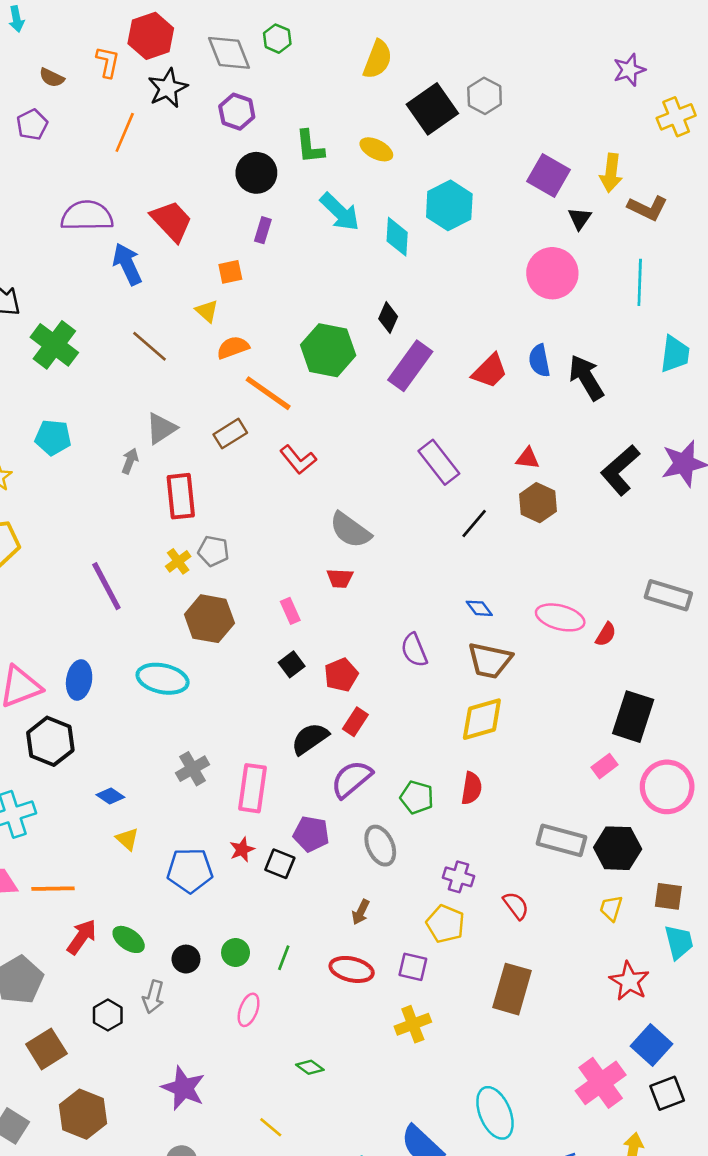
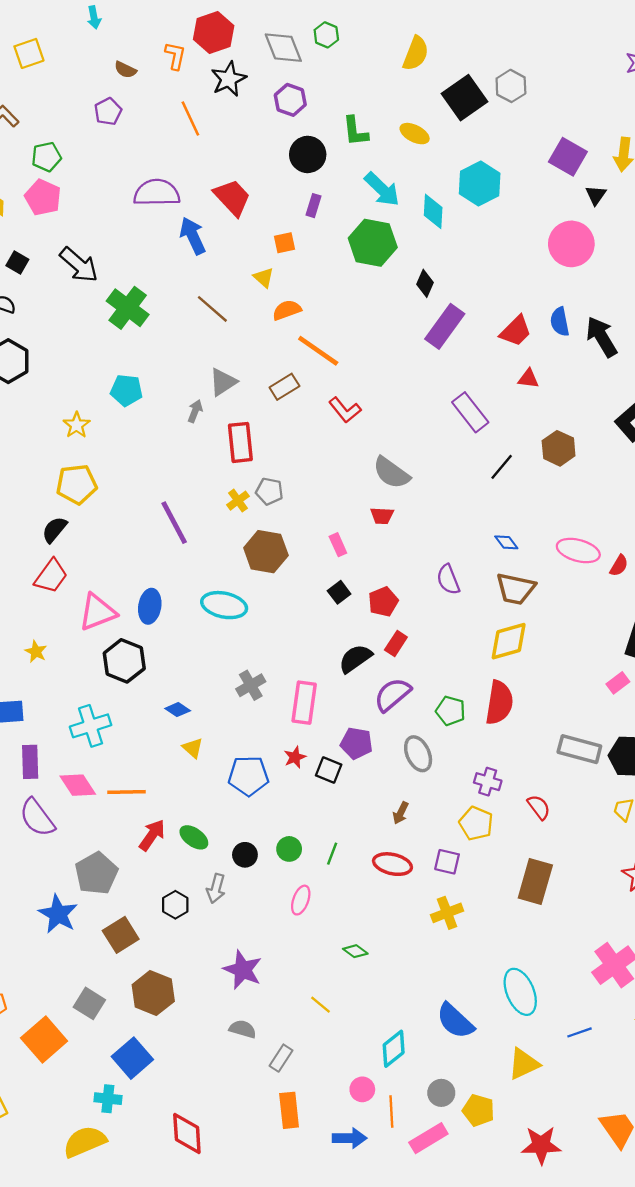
orange line: (125, 132) -> (190, 118), turned -48
green hexagon: (328, 350) -> (373, 243), moved
red triangle: (528, 458) -> (528, 379), moved
red semicircle: (472, 788) -> (499, 703), size x1.5

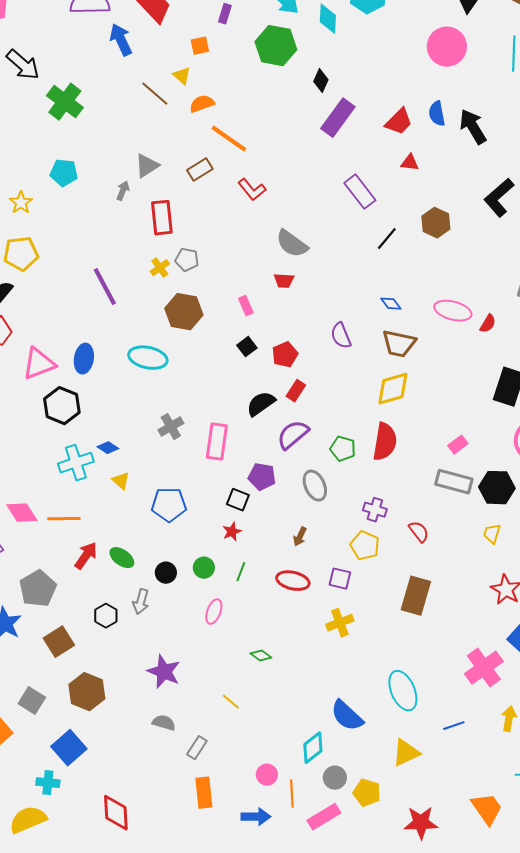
brown line: (212, 309) -> (155, 94), moved
pink rectangle: (618, 683) -> (458, 445), moved
cyan cross: (91, 726) -> (76, 463), moved
red star: (295, 757) -> (232, 532), moved
cyan diamond: (394, 1049) -> (313, 748), moved

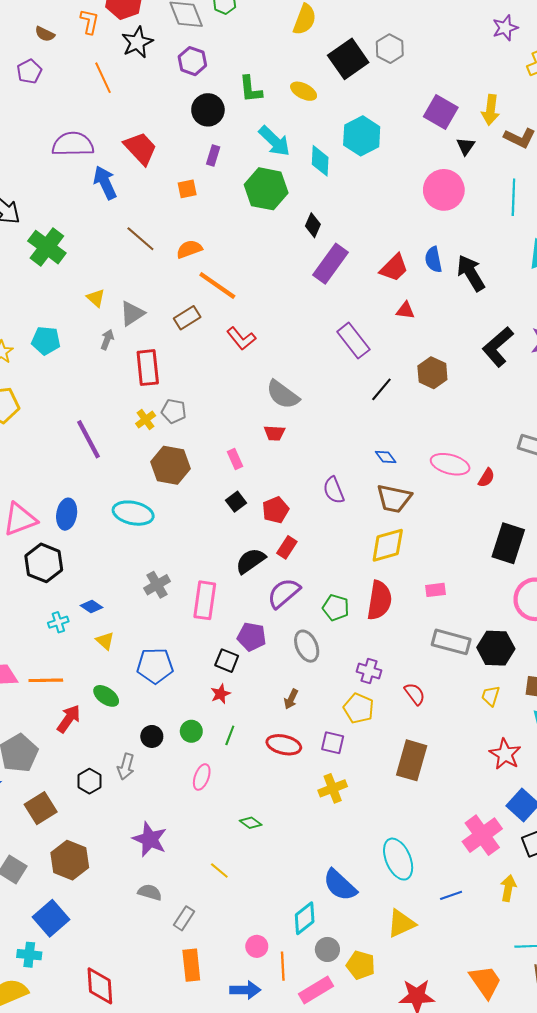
yellow triangle: (182, 76) -> (96, 298), moved
cyan pentagon: (64, 173) -> (46, 341), moved
pink rectangle: (458, 445) -> (436, 590), moved, turned 30
cyan cross: (76, 463) -> (58, 622), size x0.6
green ellipse: (122, 558) -> (106, 696), moved

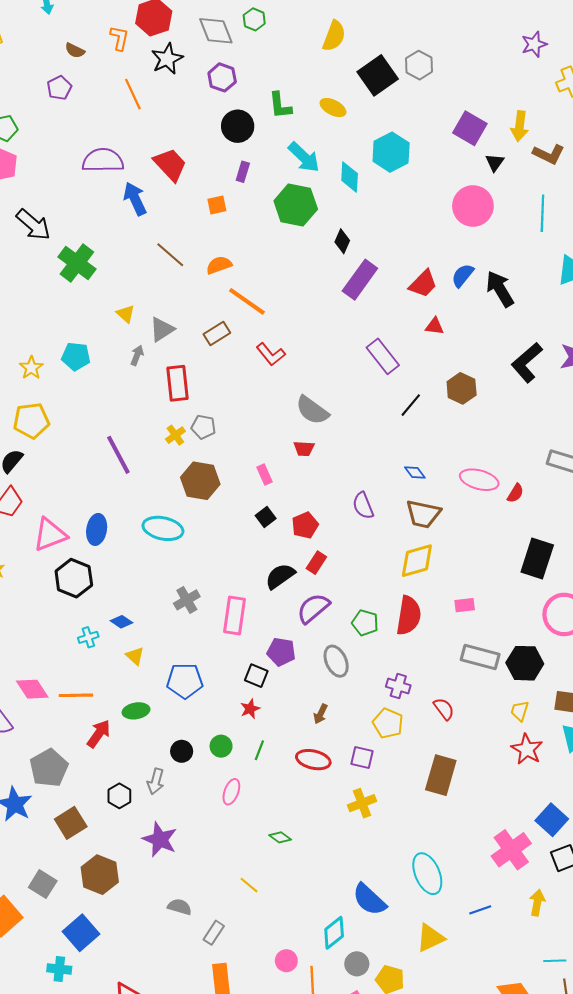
blue semicircle: (433, 260) -> (463, 275), turned 50
green ellipse: (106, 696) -> (136, 711), turned -45
red star: (505, 754) -> (527, 749), moved
purple star: (150, 839) -> (160, 839), moved

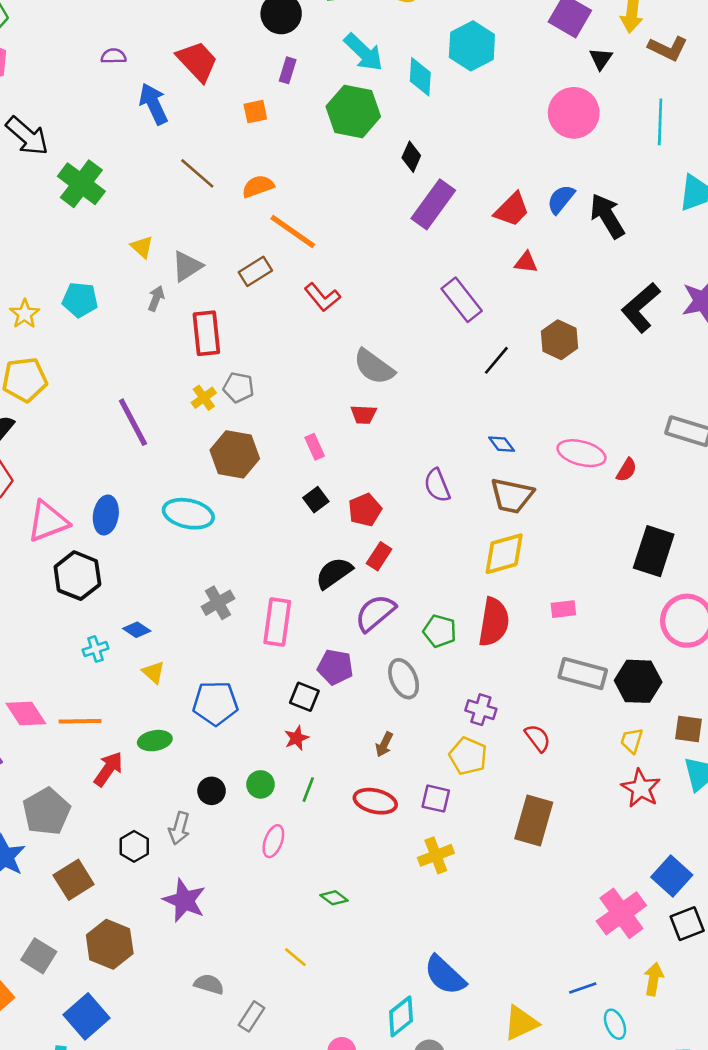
purple semicircle: (103, 160) -> (114, 56), size x0.5
cyan ellipse: (427, 874) -> (615, 1024), moved, size x0.6

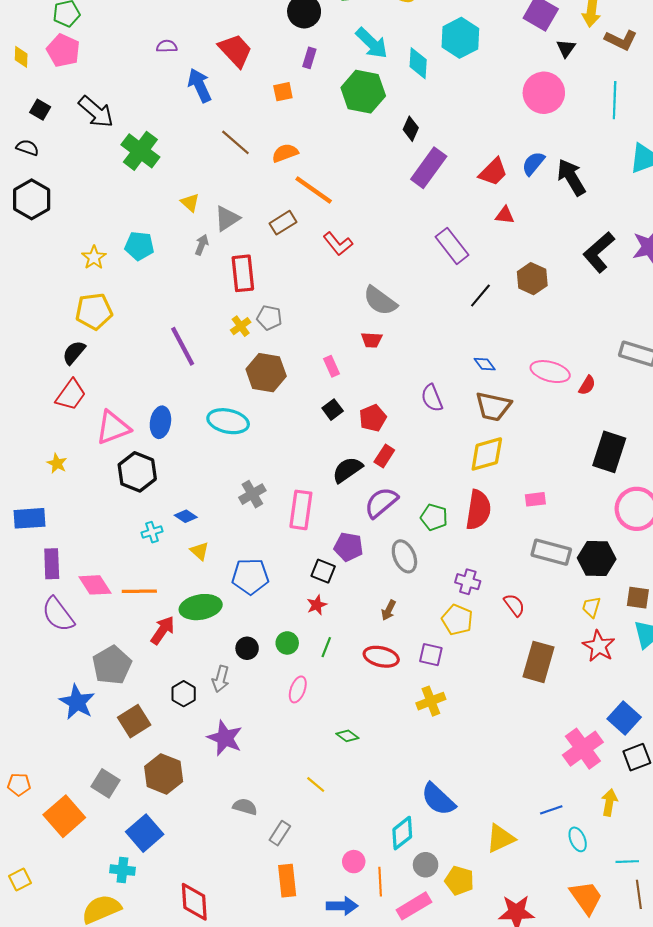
green ellipse: (155, 741) -> (201, 607), size x1.5
brown rectangle: (534, 821) -> (539, 662), moved

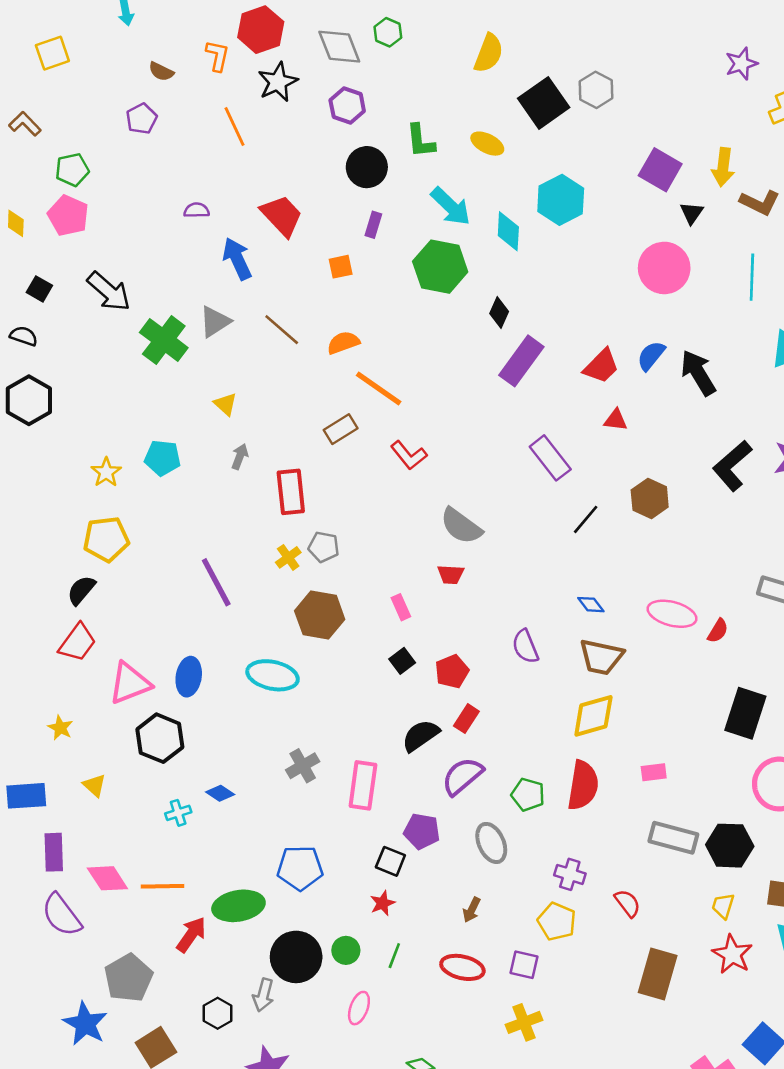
gray triangle: (227, 218) -> (215, 322), moved
yellow triangle: (200, 551) -> (94, 785), moved
black circle: (247, 648) -> (296, 957), size x1.8

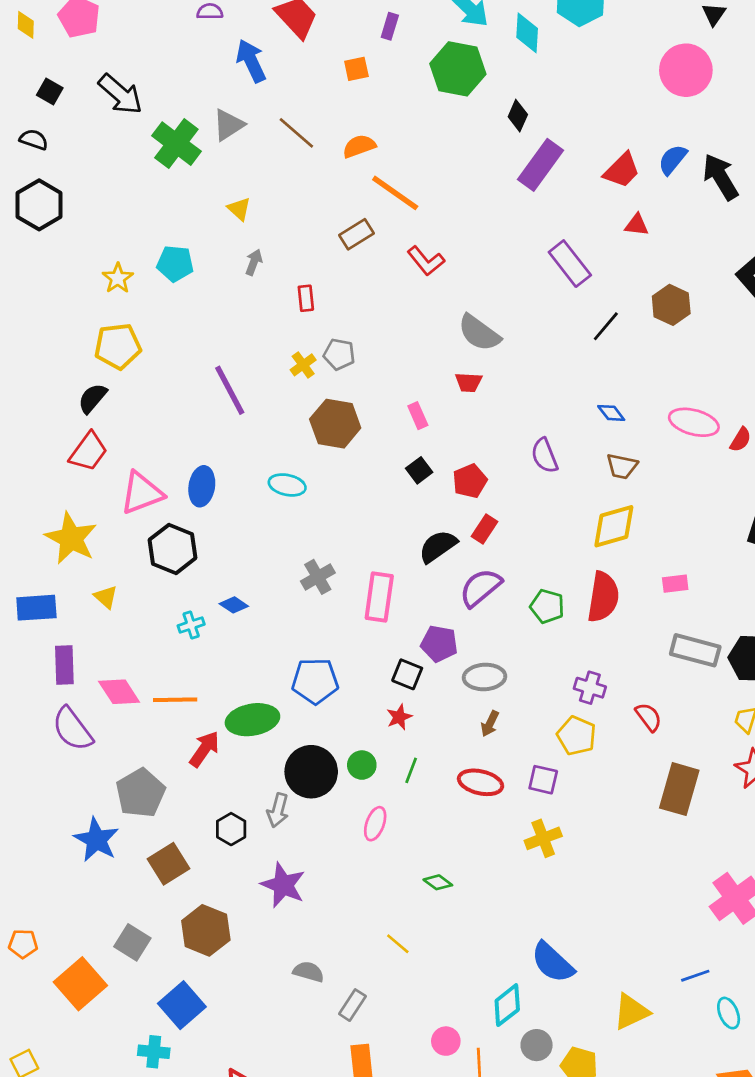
red rectangle: (291, 492) -> (306, 298), size x0.6
brown trapezoid: (601, 657) -> (622, 466), size x0.7
cyan ellipse: (273, 675) -> (287, 485), size x0.7
yellow star: (60, 728) -> (71, 538), size x2.0
gray ellipse: (491, 843) -> (485, 677), moved, turned -69

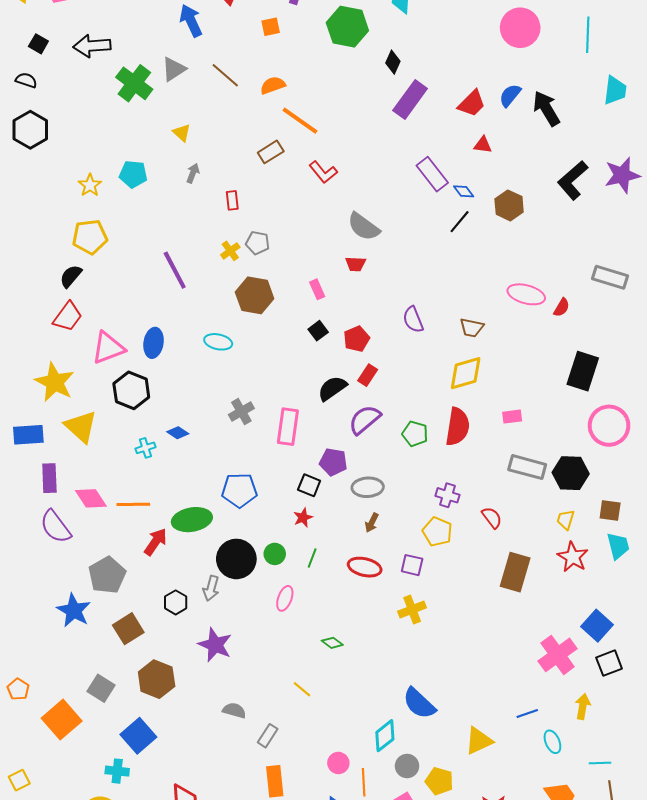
black arrow: (120, 94) -> (92, 46), turned 135
blue diamond: (611, 413) -> (464, 191), moved
yellow triangle: (106, 597) -> (81, 427), size x1.8
orange pentagon: (23, 944) -> (18, 689), turned 30

